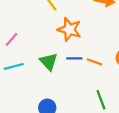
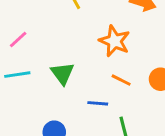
orange star: (69, 29) -> (114, 41), moved
blue line: (74, 58) -> (98, 103), moved

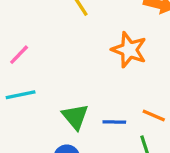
green triangle: (62, 73) -> (75, 117), moved
orange line: (121, 80) -> (154, 116), moved

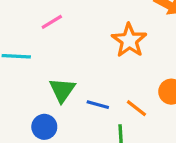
pink line: (19, 55) -> (52, 22), moved

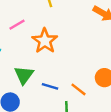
orange star: (129, 40) -> (45, 41), moved

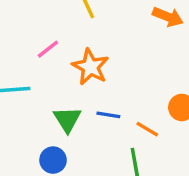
blue line: (50, 86) -> (108, 115), moved

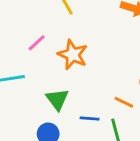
blue line: (108, 115) -> (90, 118), moved

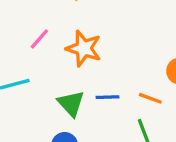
blue line: (90, 118) -> (107, 97), moved

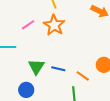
orange star: (84, 48) -> (54, 25), moved

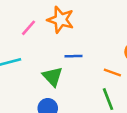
blue line: (58, 69) -> (73, 56), moved

